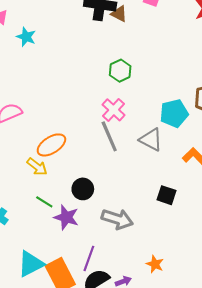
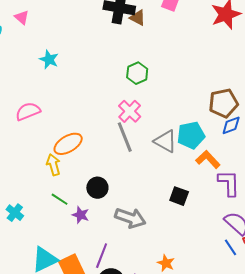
cyan star: (26, 37) -> (49, 60), moved
cyan pentagon: (174, 113) -> (191, 135), moved
yellow arrow: (37, 167) -> (53, 165), turned -145
purple star: (66, 217) -> (81, 215), size x0.7

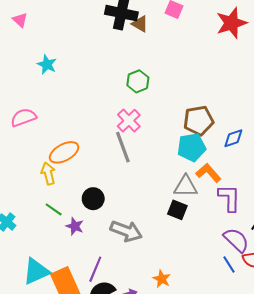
brown pentagon: (223, 103) -> (199, 121), moved
gray triangle: (165, 141) -> (186, 186), moved, turned -30

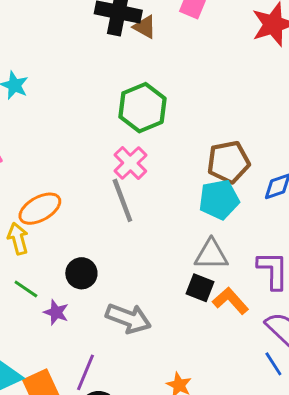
green hexagon: (138, 81) -> (142, 108), size x1.5
orange L-shape: (208, 173) -> (231, 301), moved

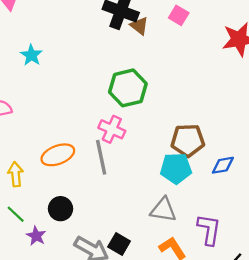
pink cross: (130, 163) -> (112, 129), turned -30
orange ellipse: (40, 209) -> (58, 155), moved
black square: (200, 288) -> (119, 244), moved

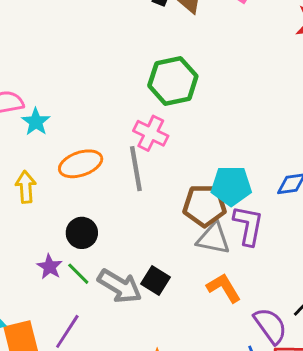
cyan star: (31, 55) -> (36, 122), moved
brown pentagon: (188, 140) -> (205, 205), moved
green line: (16, 214) -> (78, 274), moved
purple L-shape: (209, 230) -> (248, 225), moved

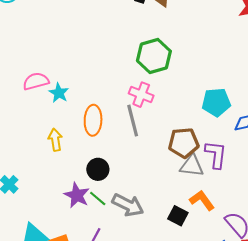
orange ellipse: (81, 164) -> (93, 120), turned -64
cyan pentagon: (231, 186) -> (216, 102), moved
purple star: (50, 267) -> (77, 195), size x1.4
black square: (155, 280) -> (178, 216), moved

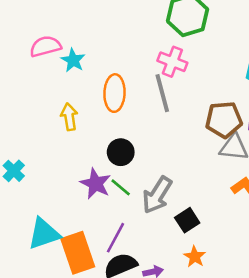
gray arrow: (128, 205) -> (157, 195), turned 96
black square: (178, 216) -> (187, 220), moved, turned 30

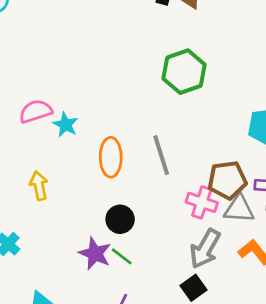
pink cross: (172, 62) -> (202, 202), moved
yellow arrow: (69, 117) -> (39, 186), moved
gray arrow: (157, 195) -> (205, 249), moved

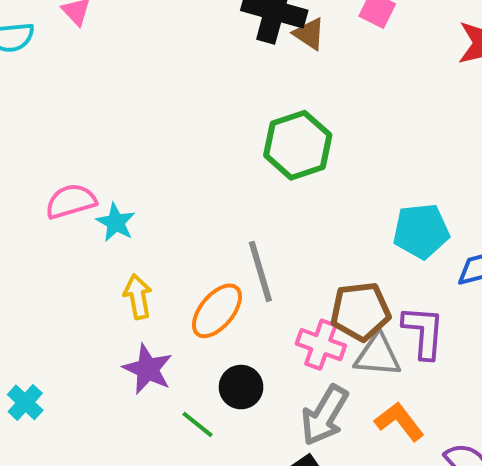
orange ellipse: (111, 157) -> (217, 311), moved, turned 39
yellow arrow: (39, 186) -> (138, 297), moved
black circle: (120, 219) -> (241, 387), moved
purple star: (95, 254) -> (148, 369), moved

